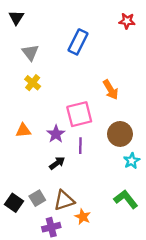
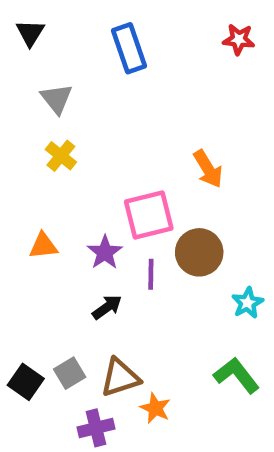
blue rectangle: (78, 42) -> (129, 48), moved, turned -45
brown circle: (120, 134) -> (199, 252), moved

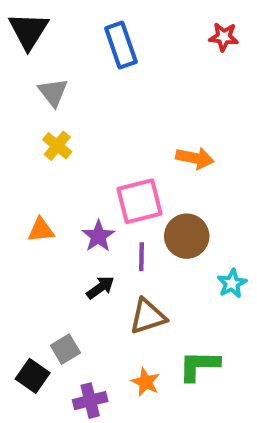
black triangle: (30, 33) -> (28, 31), size x1.5
orange arrow: (208, 169) -> (195, 158), turned -48
green L-shape: (237, 375) -> (199, 366), moved, turned -51
brown triangle: (120, 377) -> (148, 316), moved
black square: (26, 382) -> (33, 376), moved

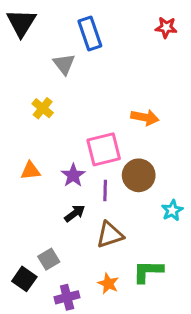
gray triangle: (53, 92) -> (64, 64), moved

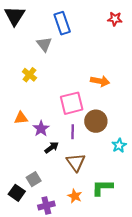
purple star: (73, 175) -> (41, 129), moved
brown triangle: (110, 235) -> (76, 162), turned -48

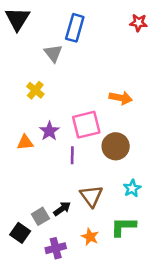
blue rectangle: (62, 23) -> (75, 28), turned 35
purple star: (41, 129) -> (49, 131), moved
purple line: (73, 132) -> (72, 155), moved
cyan star: (119, 145) -> (132, 188), moved
black arrow: (52, 148) -> (62, 209), moved

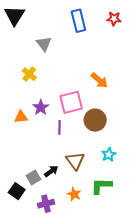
blue rectangle: (75, 28) -> (78, 21), moved, turned -30
orange arrow: (121, 98) -> (99, 80), turned 30

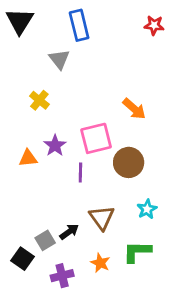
blue rectangle: (78, 21) -> (79, 25), moved

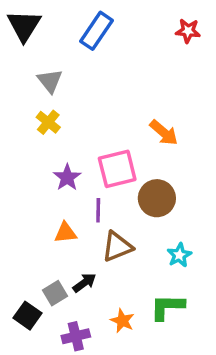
blue rectangle: (79, 25) -> (96, 31), turned 48
gray triangle: (59, 59) -> (50, 81), moved
orange triangle: (28, 158) -> (65, 233), moved
brown triangle: (102, 218) -> (117, 247), moved, turned 44

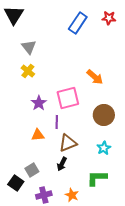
blue rectangle: (96, 31) -> (78, 23), moved
brown circle: (157, 198) -> (104, 115), moved
black arrow: (84, 283) -> (62, 164), moved, turned 152
orange star: (122, 321) -> (72, 195), moved

